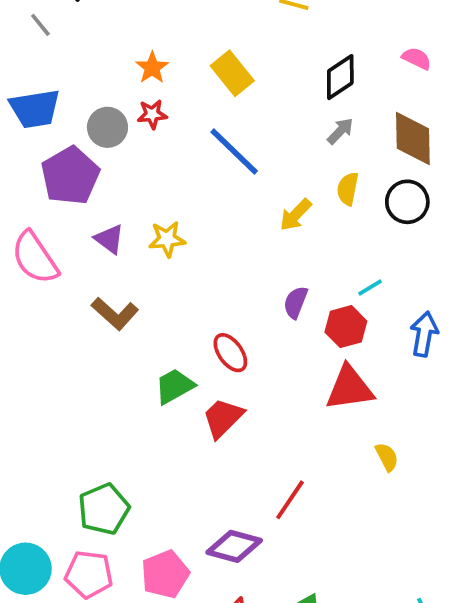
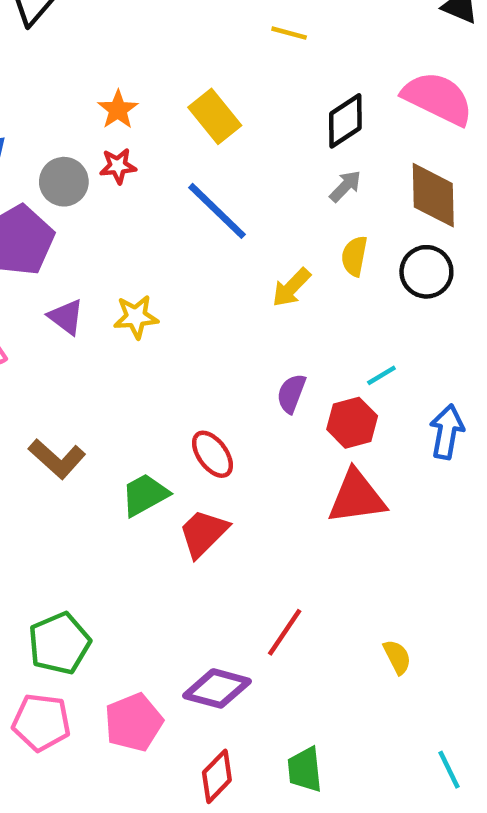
pink semicircle: (417, 58) -> (438, 98), size x2.0
brown L-shape: (115, 314) -> (57, 459), moved
yellow semicircle: (387, 457) -> (397, 657), moved

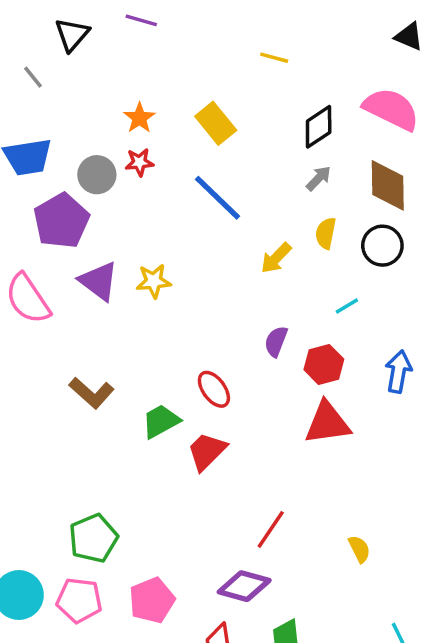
purple triangle: (66, 317) -> (99, 281), size x1.4
cyan line: (381, 375) -> (347, 306), moved
purple diamond: (217, 688) -> (244, 586), moved

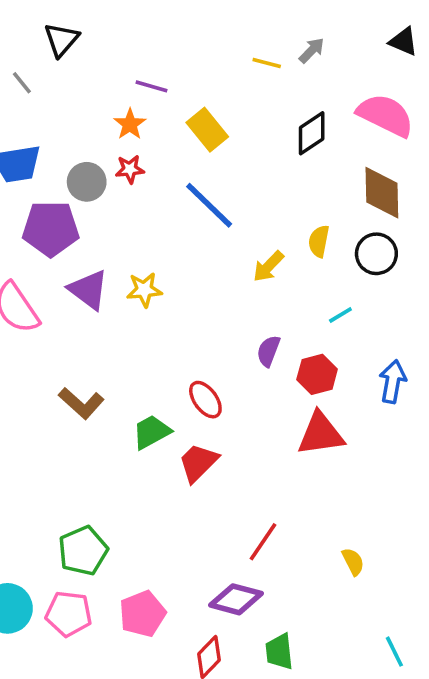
purple line: (141, 20) -> (151, 86), moved
gray arrow: (319, 178) -> (312, 50), moved
purple pentagon: (61, 221) -> (51, 229), turned 30

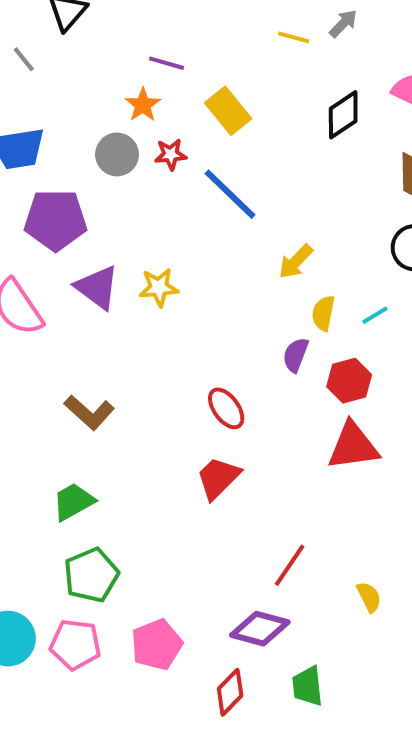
red star: (130, 169) -> (171, 154), moved
gray circle: (87, 182) -> (117, 154), moved
yellow semicircle: (319, 241) -> (323, 313), moved
green trapezoid: (151, 432) -> (73, 502), moved
yellow semicircle: (353, 562) -> (369, 597), moved

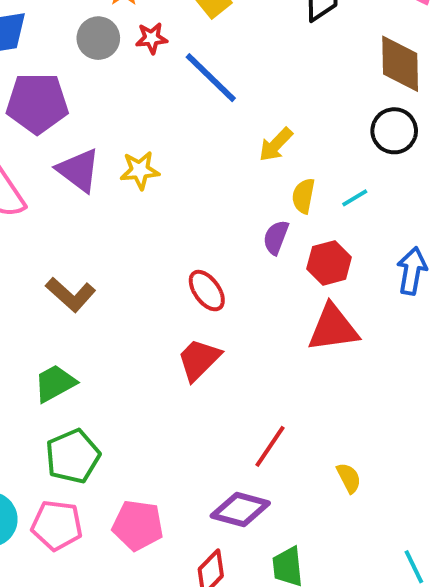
pink pentagon: (157, 645) -> (138, 525), turned 30

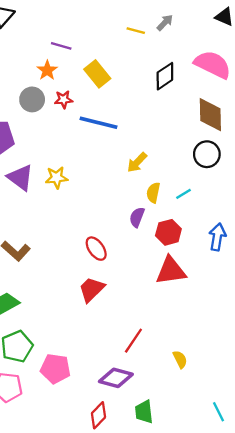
blue line: (211, 78) -> (98, 123), turned -30
pink pentagon: (138, 525) -> (55, 369), moved

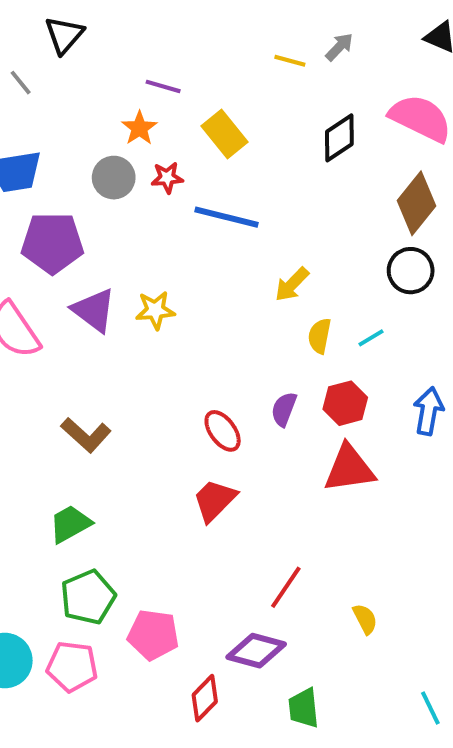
brown diamond: (210, 115) -> (417, 203), turned 40
purple semicircle: (137, 217) -> (284, 409), moved
red diamond: (98, 415) -> (205, 698), moved

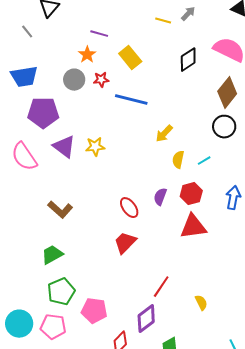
purple diamond: (256, 651) -> (146, 319), turned -52

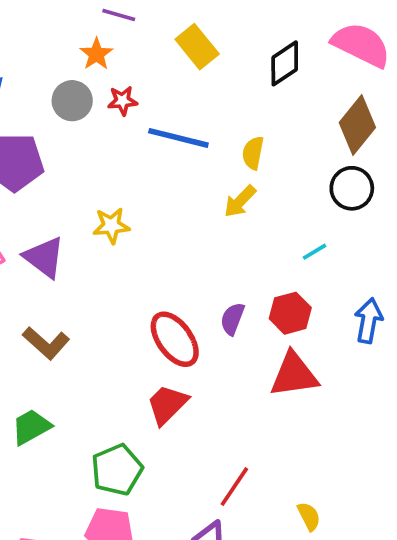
yellow rectangle: (130, 58) -> (197, 47), moved
purple triangle: (64, 147) -> (44, 257), moved
yellow semicircle: (178, 160) -> (253, 153), moved
red ellipse: (129, 208) -> (175, 339), size x1.4
green pentagon: (61, 292) -> (117, 470), moved

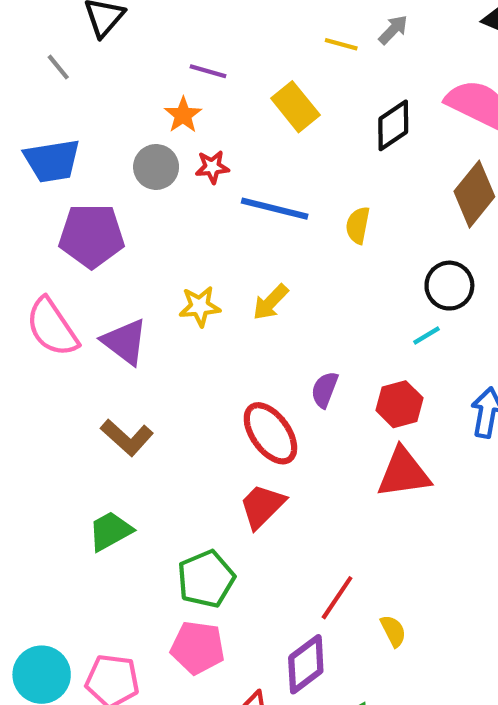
black circle: (352, 188) -> (449, 286), moved
yellow arrow: (240, 201) -> (270, 302), moved
purple semicircle: (232, 319) -> (325, 390), moved
yellow semicircle: (309, 516) -> (393, 631), moved

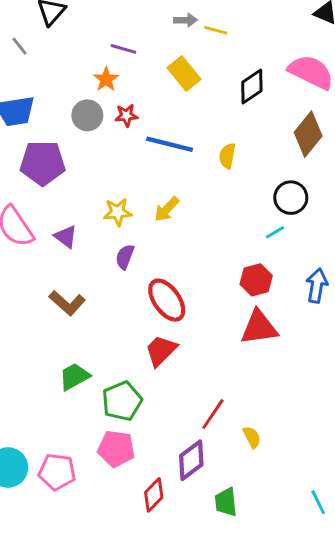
gray arrow: (393, 30) -> (185, 20), moved, turned 45
purple triangle: (125, 342) -> (66, 237), size x0.7
purple semicircle: (325, 390) -> (125, 257), moved
green trapezoid: (110, 531) -> (74, 377), moved

